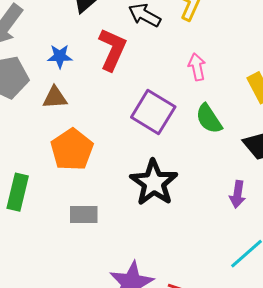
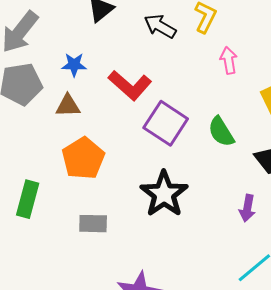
red L-shape: (112, 49) -> (130, 85), moved, turned 105
pink arrow: (197, 67) -> (229, 60), moved

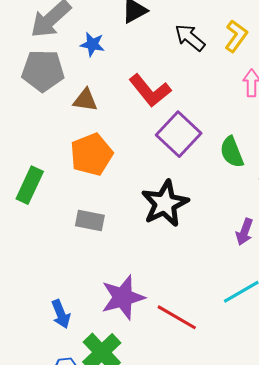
blue star: (74, 65) -> (92, 44), moved

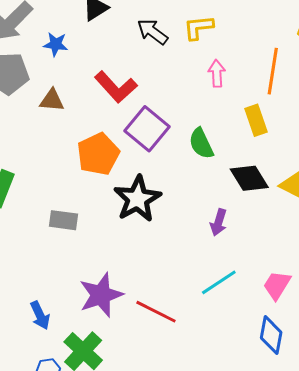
yellow L-shape: (236, 36) -> (199, 27), turned -128
orange pentagon: (91, 154) -> (98, 154), moved

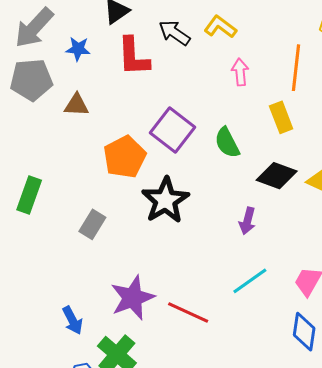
yellow L-shape: (199, 27) -> (220, 27), turned 44
red L-shape: (116, 87) -> (133, 57), moved, turned 42
black diamond: (249, 178) -> (277, 176), turned -36
gray rectangle: (64, 220) -> (92, 224), turned -64

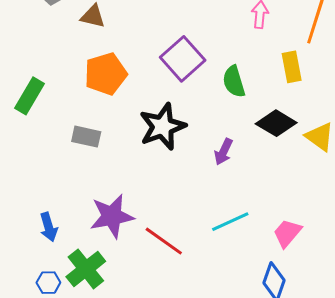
orange pentagon: (125, 157) -> (106, 74), moved
purple arrow: (247, 221) -> (223, 152), moved
gray rectangle: (92, 224) -> (86, 137), turned 60

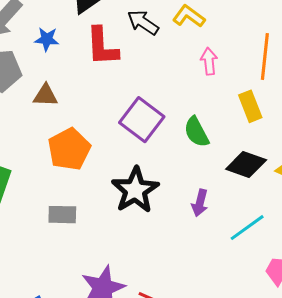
cyan line: (230, 222) -> (247, 228), moved

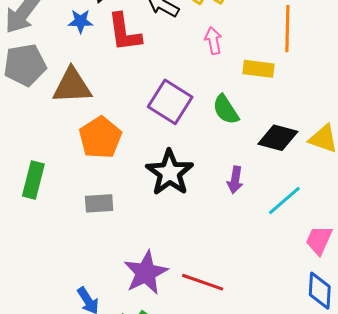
blue star: (47, 39) -> (80, 21), moved
pink arrow: (209, 61) -> (213, 41), moved
brown triangle: (45, 95) -> (72, 86), size x1.6
yellow rectangle: (250, 106) -> (258, 69), moved, turned -56

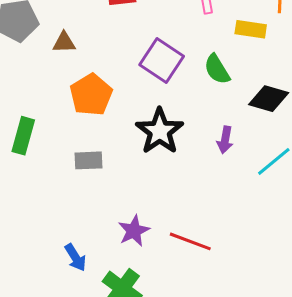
brown triangle: (72, 86) -> (64, 42), size x0.6
purple star: (146, 273) -> (134, 231), size x0.7

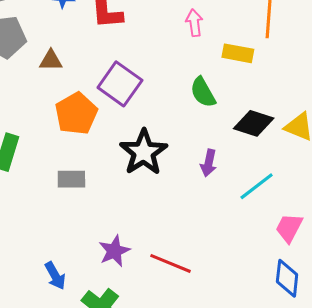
purple square: (162, 61) -> (120, 84), moved

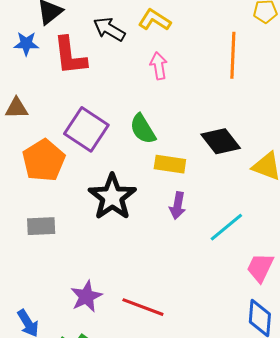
yellow rectangle: (238, 53) -> (170, 164), moved
green semicircle: (203, 92) -> (143, 129), moved
black diamond: (254, 123) -> (221, 141), moved, turned 36

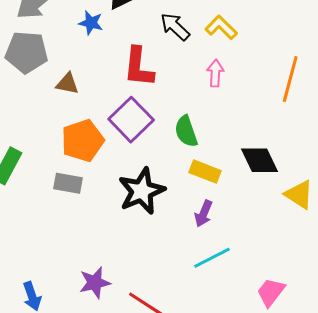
red L-shape: (70, 56) -> (139, 67), moved
gray rectangle: (41, 226) -> (68, 183), moved
cyan line: (226, 227) -> (212, 258), moved

